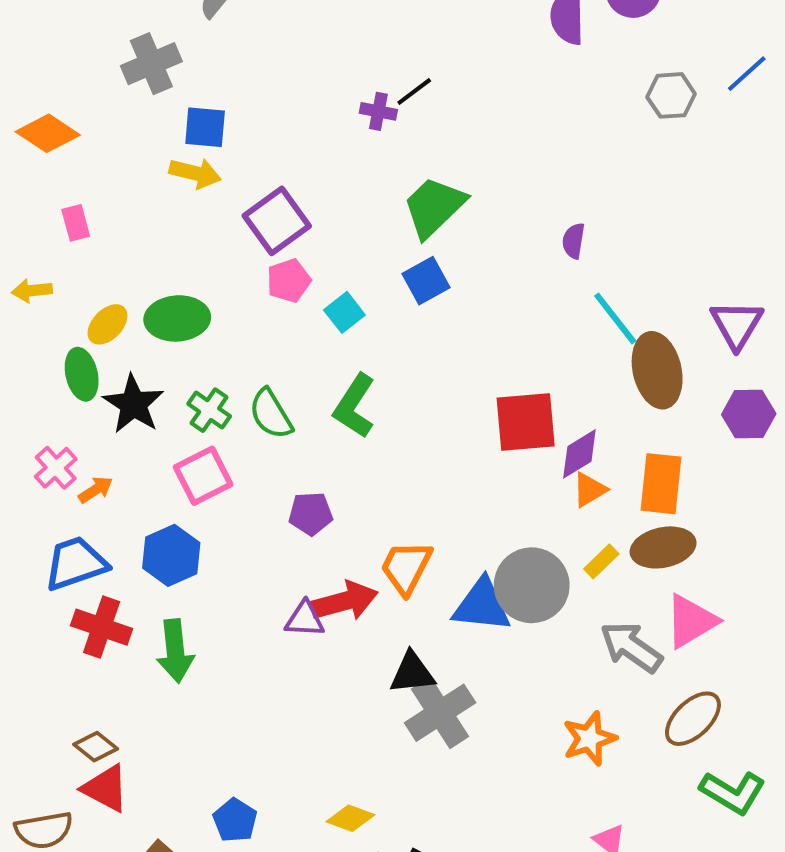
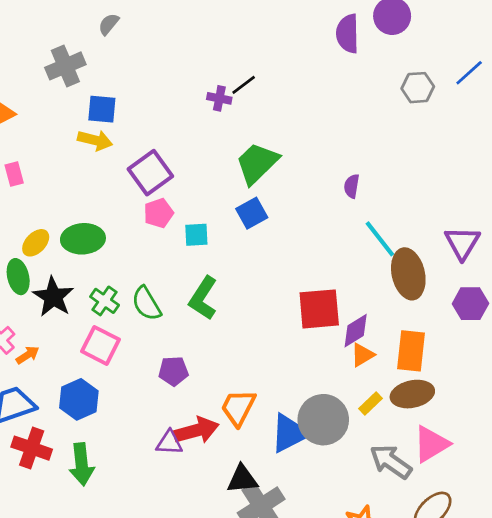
cyan square: (344, 312) -> (196, 235), turned 35
pink square: (203, 476) -> (100, 345), turned -36
blue triangle: (482, 605) -> (290, 433), turned -33

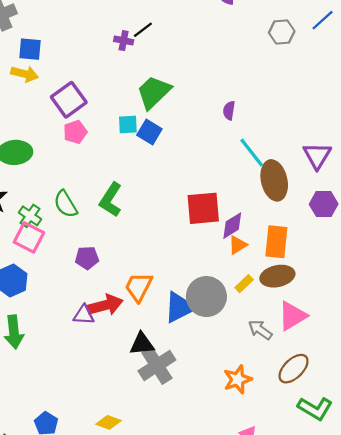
blue square: (252, 213) -> (149, 132), turned -30
cyan square: (196, 235) -> (128, 124), moved
green cross: (105, 301) -> (30, 216), moved
gray arrow: (391, 462) -> (260, 330), size x0.7

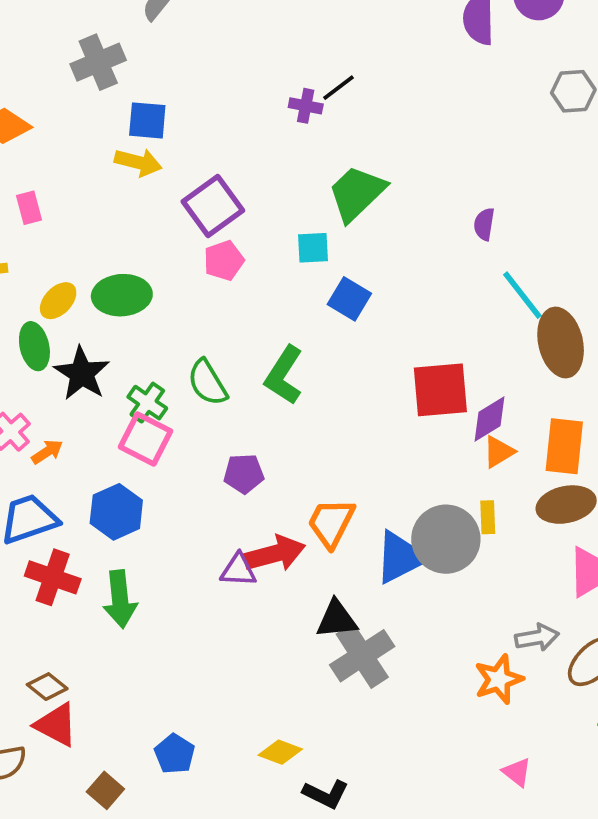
blue square: (149, 132) -> (349, 299), moved
yellow rectangle: (244, 284) -> (488, 517), moved, turned -48
gray arrow: (260, 330) -> (537, 637), moved, turned 135

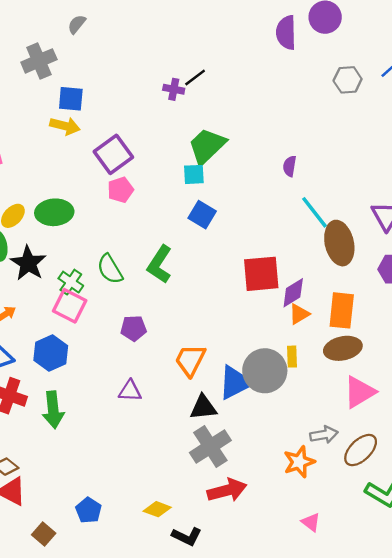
cyan square: (313, 248) -> (194, 174), moved
red arrow: (275, 554) -> (227, 490), moved
black triangle: (337, 619) -> (203, 407), moved

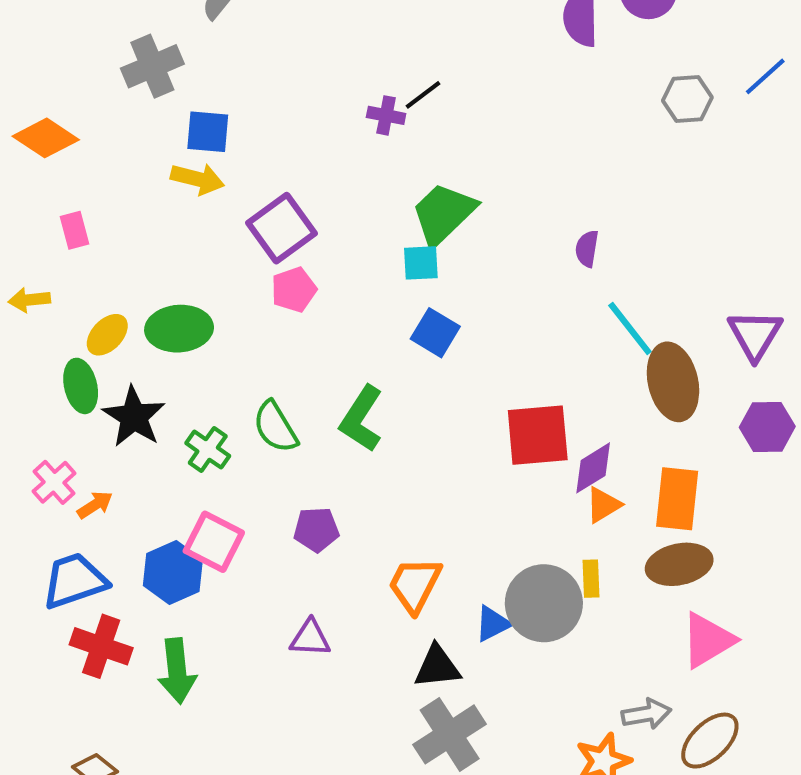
pink square: (70, 306) -> (214, 542), moved
blue triangle: (235, 383) -> (493, 624), size x0.6

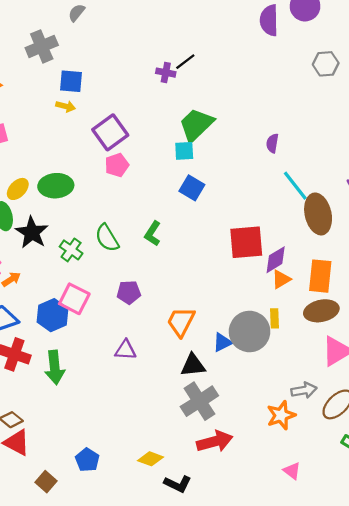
yellow arrow: (197, 179) -> (66, 106), size x0.7
green L-shape: (361, 419) -> (153, 234), size x0.7

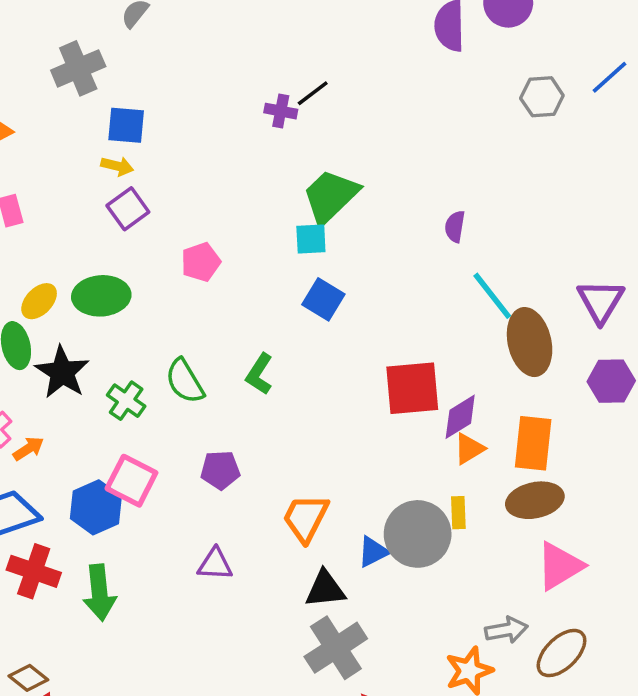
purple square: (110, 132) -> (128, 209), moved, size x0.7

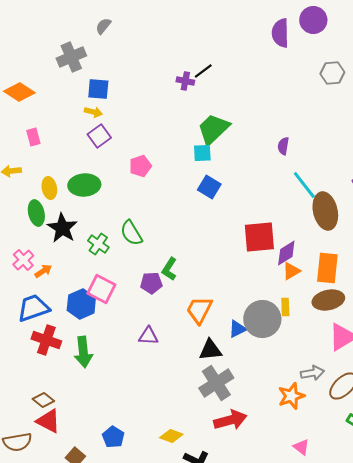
yellow ellipse: (39, 301) -> (49, 188), turned -55
green L-shape: (259, 374) -> (169, 269), moved

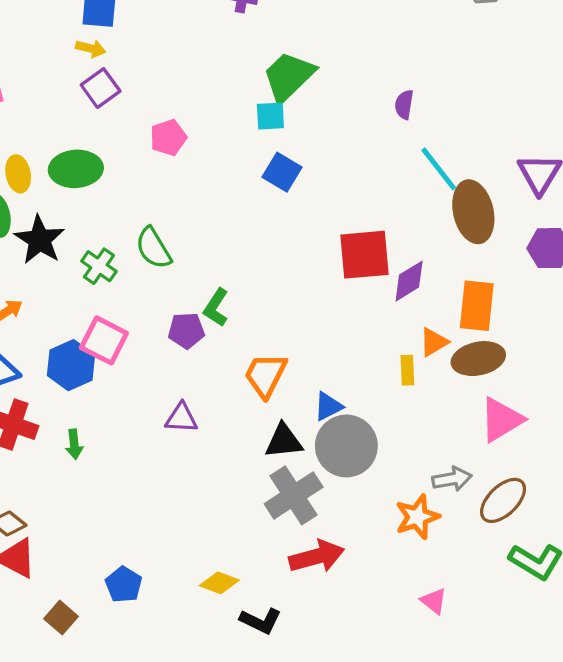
orange triangle: (291, 271) -> (434, 342), moved
gray circle: (262, 319) -> (346, 446), moved
green arrow: (83, 352) -> (74, 444), size x0.6

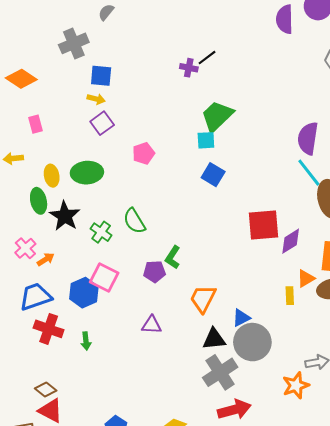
purple semicircle: (404, 105) -> (308, 138), moved, size x1.8

